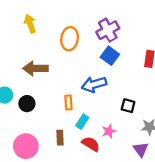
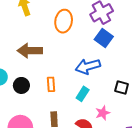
orange rectangle: (68, 102) -> (51, 84), moved
cyan rectangle: (82, 122) -> (83, 94), moved

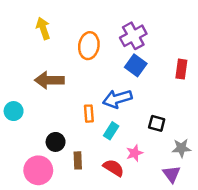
orange rectangle: (51, 84) -> (89, 114), moved
black circle: (21, 85) -> (56, 142), moved

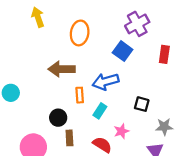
purple cross: (133, 36) -> (137, 24), moved
brown arrow: (49, 80) -> (62, 69), moved
black circle: (56, 142) -> (58, 118), moved

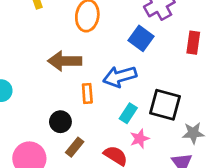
black square: (142, 104) -> (165, 105), size x1.6
cyan rectangle: (100, 111) -> (128, 113), moved
brown rectangle: (69, 138) -> (75, 147), turned 42

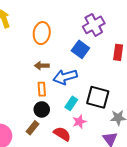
brown arrow: (65, 61) -> (42, 66), moved, size x0.6
black circle: (60, 122) -> (42, 109), moved

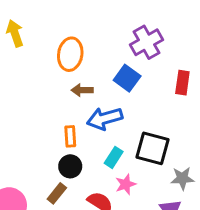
brown arrow: (42, 66) -> (82, 90), moved

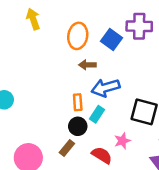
purple cross: (146, 42) -> (139, 26), turned 30
blue square: (127, 78) -> (111, 40), moved
cyan rectangle: (114, 157) -> (97, 114), moved

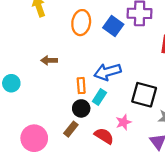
brown arrow: (87, 65) -> (49, 60), moved

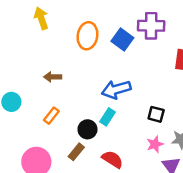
orange rectangle: (81, 86) -> (51, 116), moved, turned 42
black square: (144, 95) -> (156, 114), size x0.6
pink star: (124, 122) -> (155, 144), moved

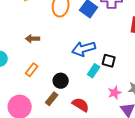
black square: (156, 114) -> (109, 61), moved
cyan rectangle: (107, 117) -> (94, 71), moved

